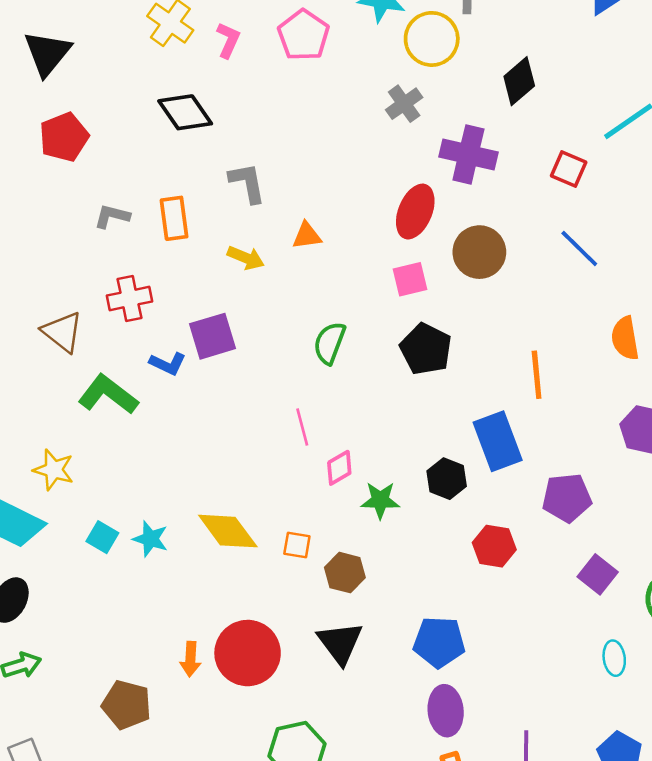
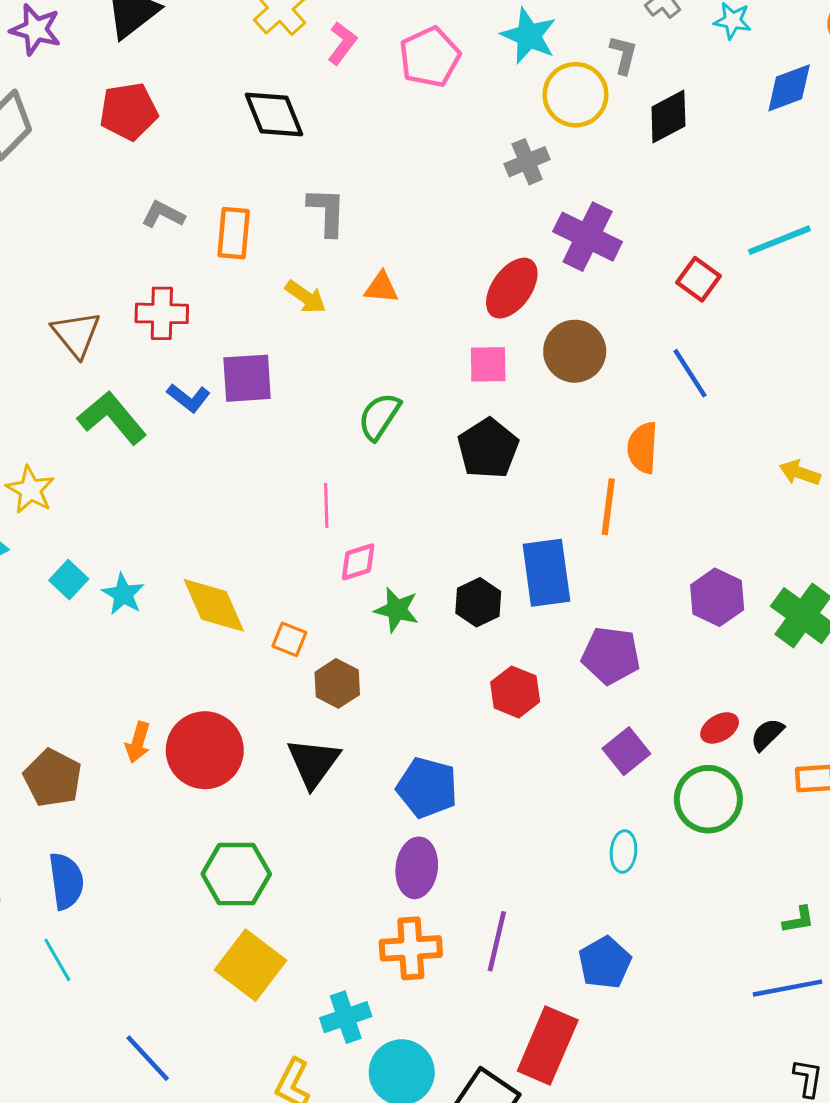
black diamond: (519, 81) -> (668, 117), moved
orange semicircle: (625, 338) -> (643, 448), moved

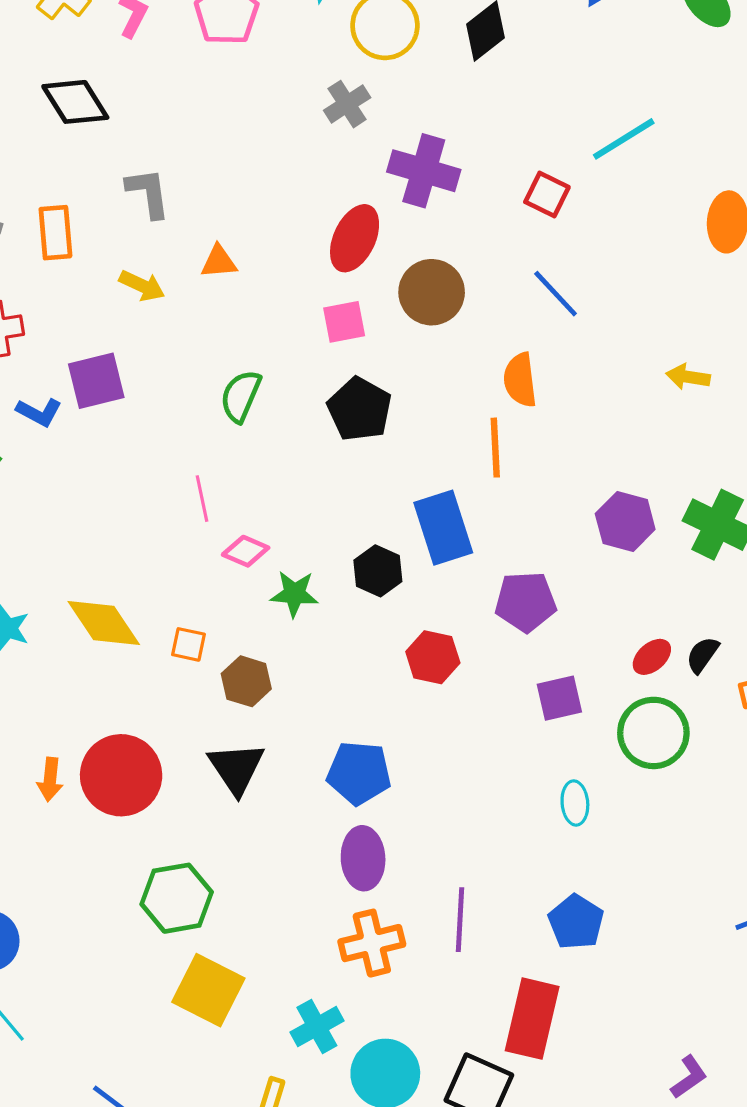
pink diamond: (358, 562) -> (246, 551), turned 51
purple square: (626, 751) -> (559, 698), turned 36

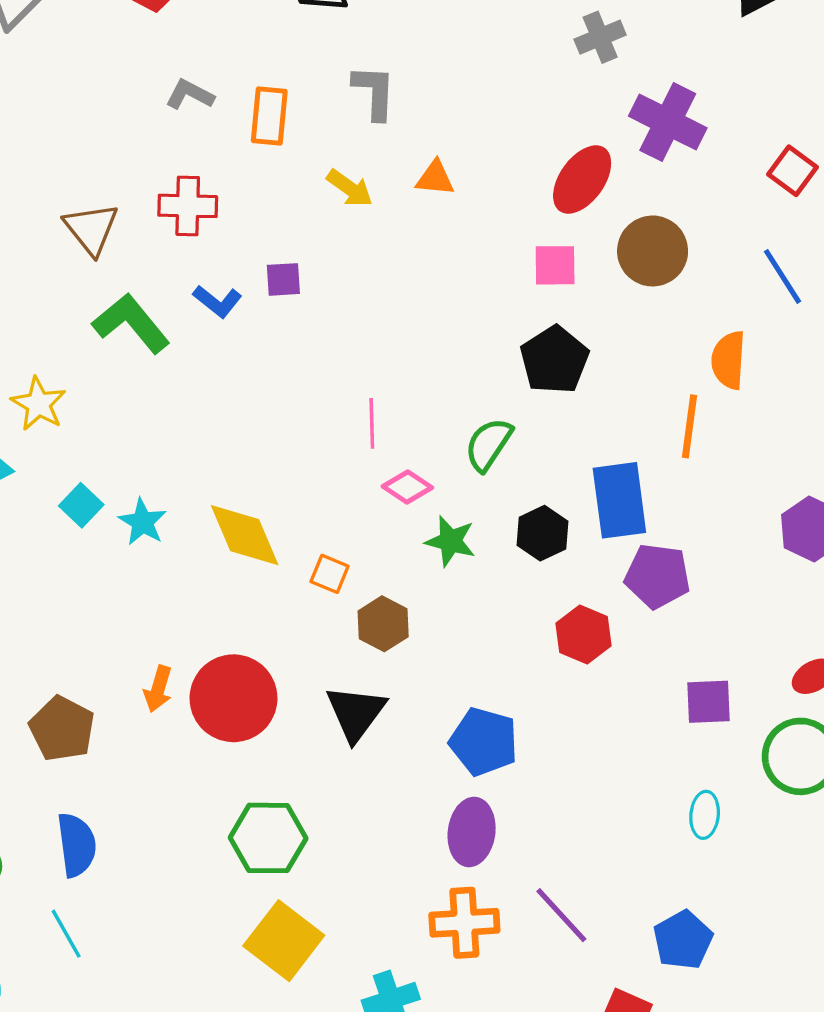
purple square: (96, 381) -> (283, 279), size x0.6
green semicircle: (241, 396) -> (489, 444), moved
purple pentagon: (526, 602) -> (657, 576), moved
purple line: (460, 920) -> (561, 915), turned -56

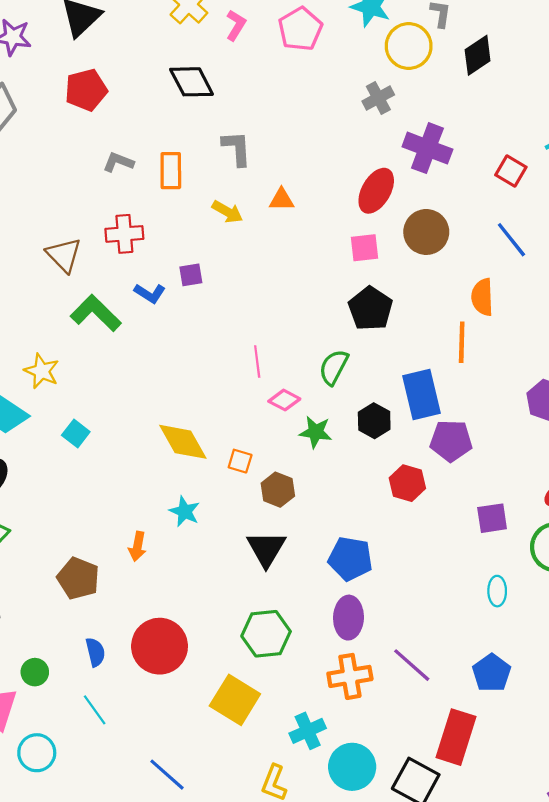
cyan star: (143, 522) -> (185, 511), moved
red circle: (234, 698) -> (160, 646), moved
green hexagon: (268, 838) -> (266, 634), moved
blue semicircle: (77, 845) -> (95, 652), size x0.7

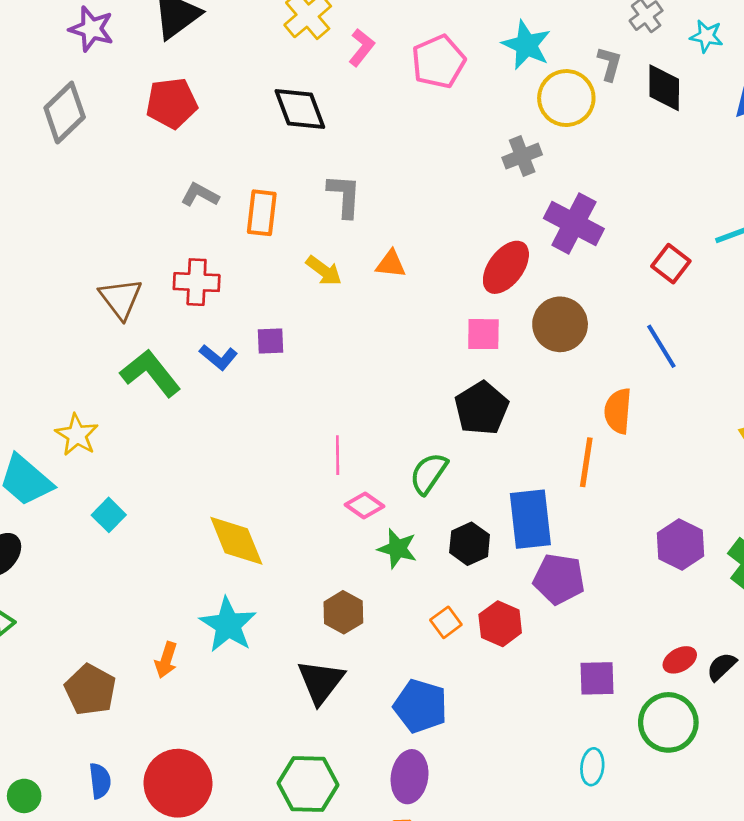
black diamond: (478, 55) -> (664, 88), moved, turned -63
orange square: (240, 461) -> (446, 622), moved, turned 30
cyan star: (185, 511) -> (228, 625), size x1.5

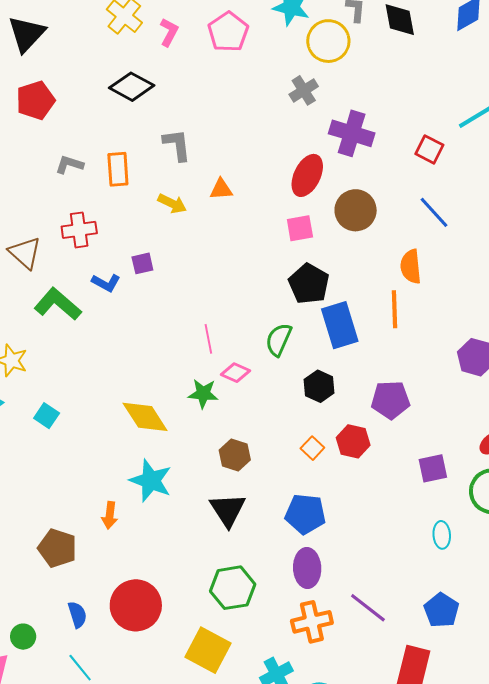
black diamond: (300, 109) -> (132, 87), turned -30
blue rectangle: (530, 519) -> (340, 325), moved
green star: (397, 549) -> (203, 394), moved

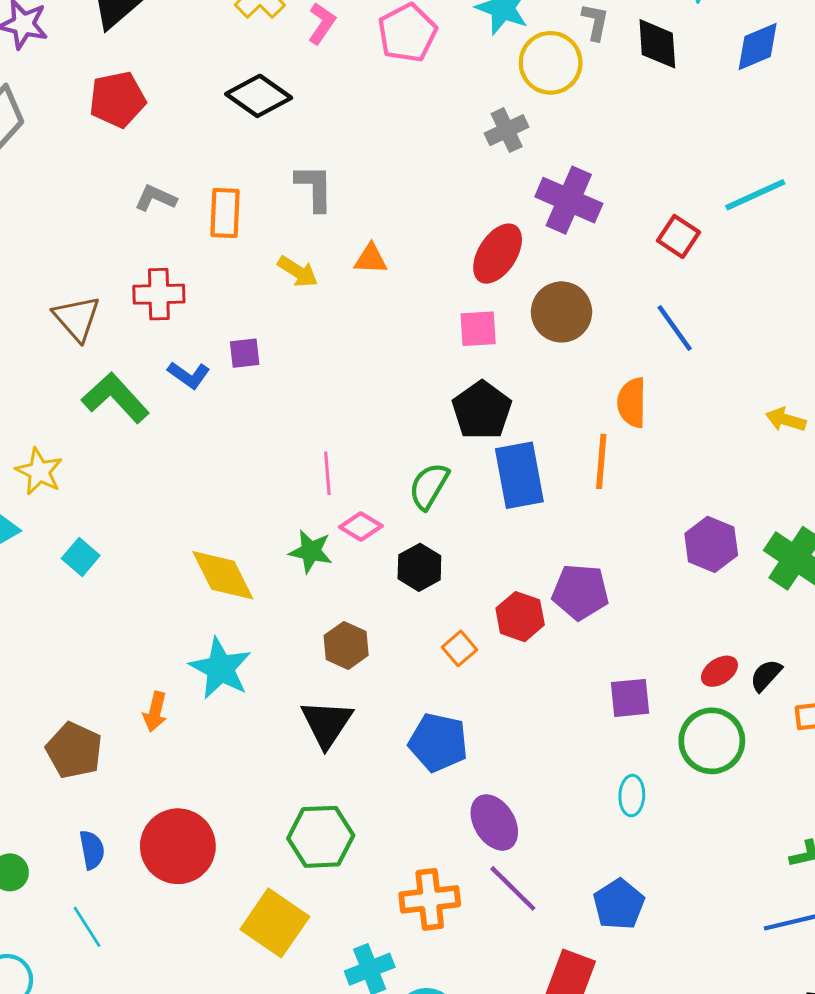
black hexagon: (319, 386) -> (419, 567), moved
red hexagon: (353, 441) -> (520, 617), moved
purple ellipse: (307, 568) -> (494, 822), moved, turned -36

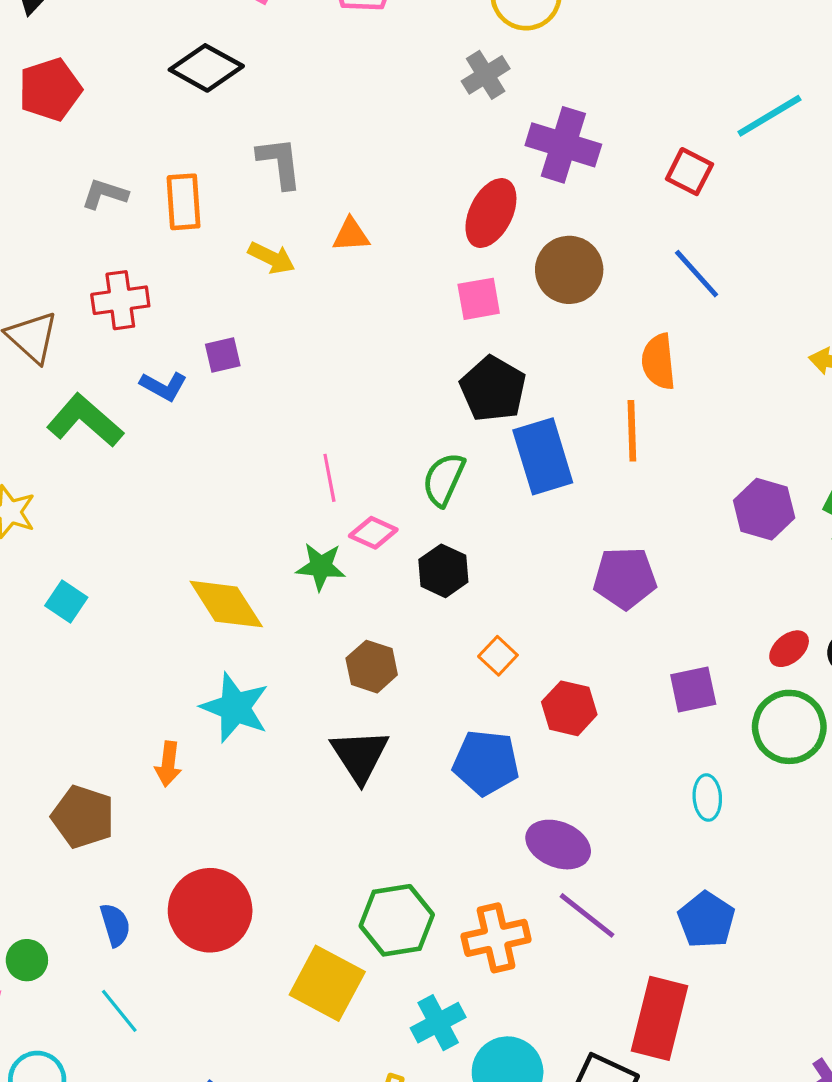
red hexagon: (520, 617) -> (569, 708), moved
purple ellipse: (494, 822) -> (558, 845), turned -30
green hexagon: (321, 837) -> (397, 920), moved

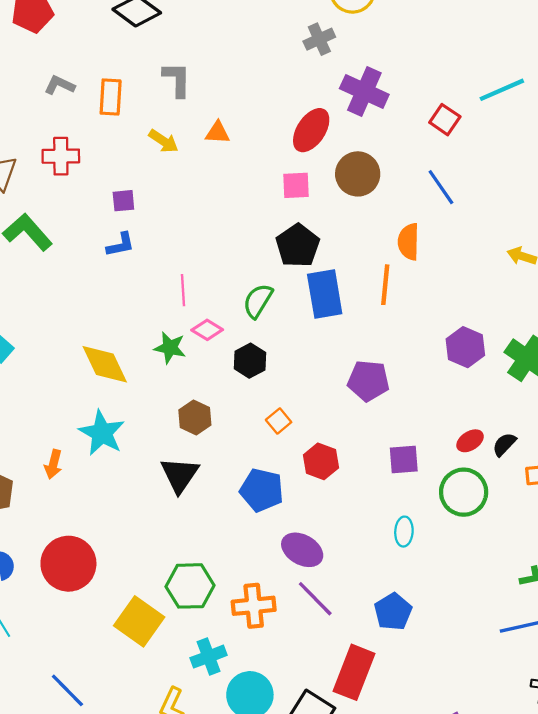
blue L-shape: (164, 386) -> (121, 245), moved, turned -48

